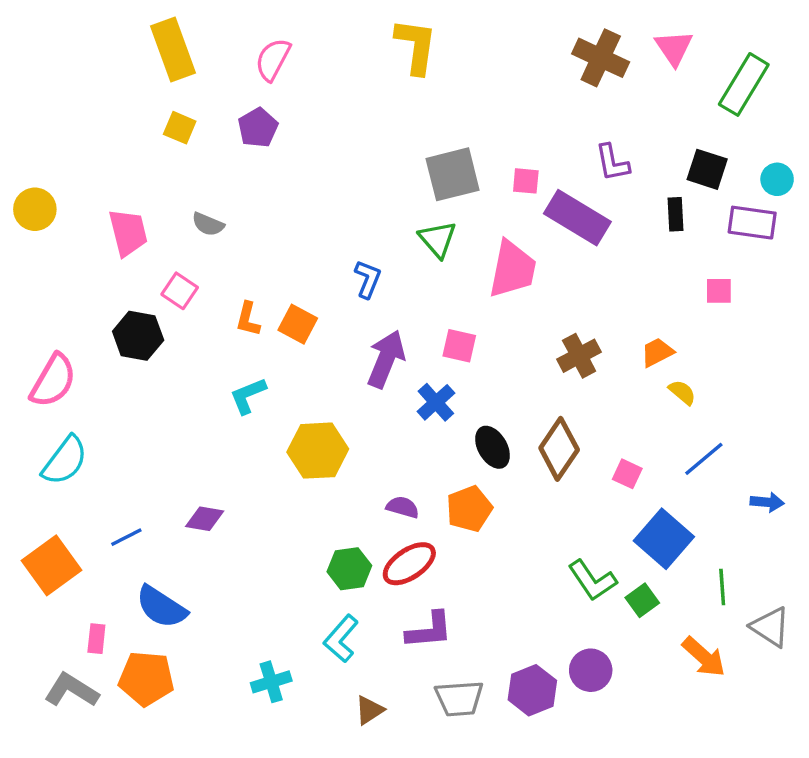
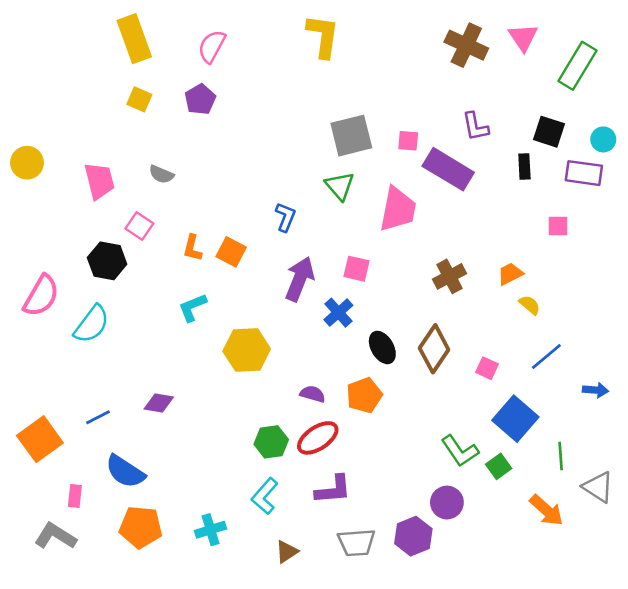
cyan semicircle: (65, 461) -> (92, 324), moved
purple circle: (591, 670) -> (447, 503), moved
orange pentagon: (146, 679) -> (141, 527), moved

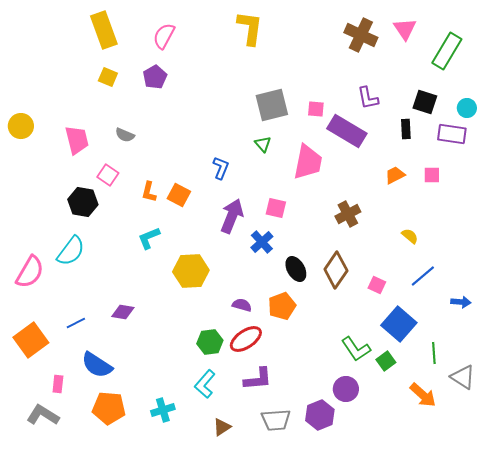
green triangle: (340, 186) -> (263, 144), size x0.7
orange trapezoid: (510, 274) -> (395, 175), moved
pink semicircle: (41, 296) -> (30, 272), moved

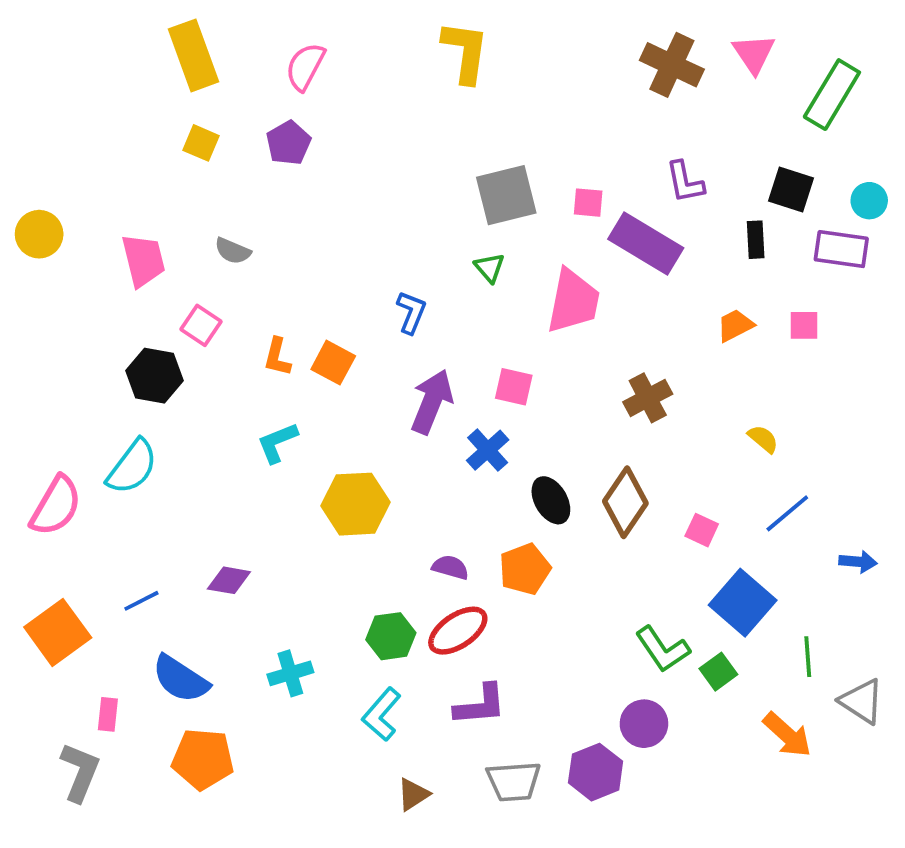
cyan cross: (163, 410) -> (290, 673), moved
gray L-shape: (43, 415) -> (80, 772), turned 80

